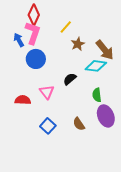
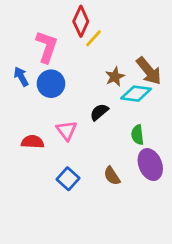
red diamond: (34, 15) -> (81, 21), moved
blue arrow: (19, 40) -> (21, 77), moved
brown star: (78, 44) -> (115, 77), moved

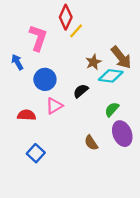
blue circle: (51, 84) -> (45, 79), moved
pink triangle: (67, 130) -> (54, 106), turned 36
green semicircle: (137, 135) -> (112, 109), turned 49
blue square: (68, 179) -> (36, 153), moved

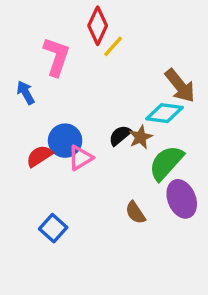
brown star: (93, 62) -> (141, 137), moved
blue circle: (45, 79) -> (65, 141), moved
green semicircle: (112, 109) -> (166, 163), size x1.6
red semicircle: (27, 115) -> (39, 156), moved, turned -36

